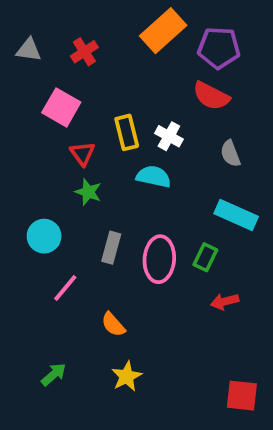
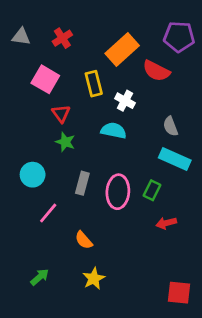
orange rectangle: (163, 31) -> (122, 49), moved
purple pentagon: (219, 48) -> (179, 37), moved
yellow rectangle: (127, 132) -> (94, 84), moved
gray semicircle: (230, 154) -> (171, 126), moved

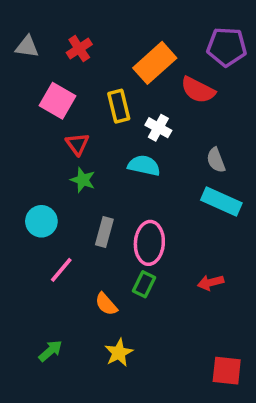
green rectangle: (152, 190) -> (144, 284), moved

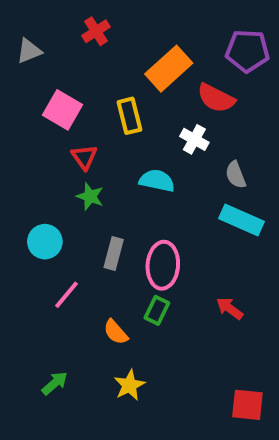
gray triangle: (27, 47) -> (29, 51), turned -30
red cross: (79, 49) -> (96, 31), moved
white cross: (158, 128) -> (194, 139), moved
red arrow: (211, 282) -> (230, 308), turned 50

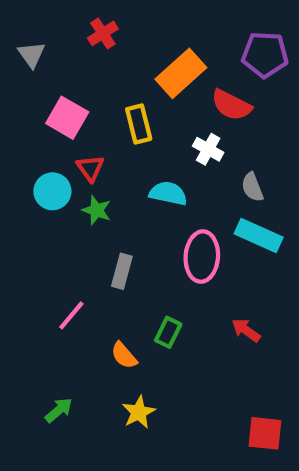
gray triangle: (29, 51) -> (31, 55), turned -44
cyan circle: (45, 242) -> (52, 191), moved
pink ellipse: (163, 265) -> (202, 257), moved

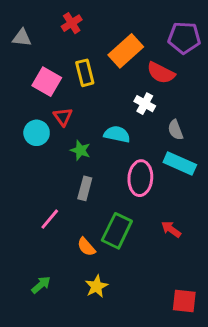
gray triangle: (31, 55) -> (22, 38), turned -48
yellow rectangle: (139, 124) -> (85, 73), moved
green star: (97, 210) -> (80, 150), moved
green rectangle: (168, 332) -> (117, 231), size x1.6

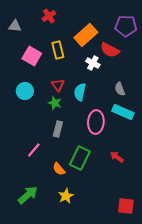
white cross: (145, 104) -> (93, 63), moved
red triangle: (63, 117) -> (58, 85), moved
cyan semicircle: (117, 134) -> (80, 92), turned -90
green arrow: (41, 285) -> (28, 195), size x1.5

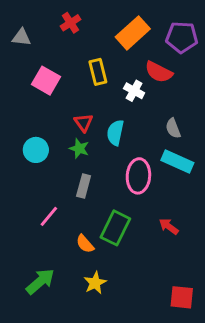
orange rectangle: (86, 35) -> (133, 33), moved
yellow rectangle: (58, 50) -> (98, 72), moved
cyan circle: (25, 91) -> (36, 150), moved

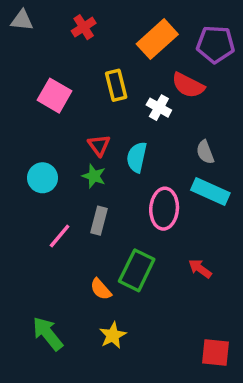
gray triangle: (21, 37) -> (22, 20), moved
pink line: (49, 216) -> (60, 236), moved
green arrow: (40, 281) -> (48, 334), turned -88

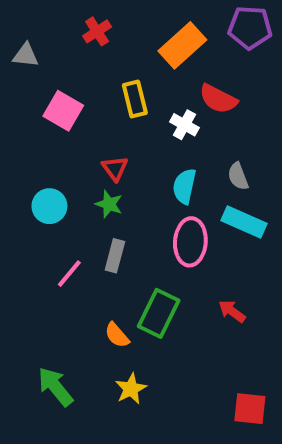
gray triangle: (22, 20) -> (26, 55), moved
purple pentagon: (215, 44) -> (250, 27), moved
cyan semicircle: (137, 157) -> (184, 186), moved

